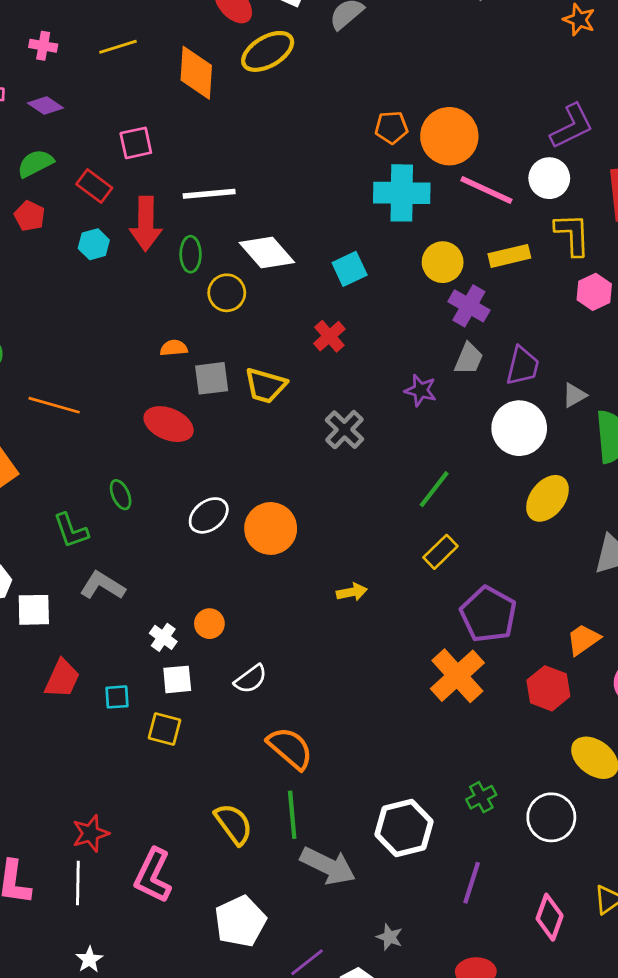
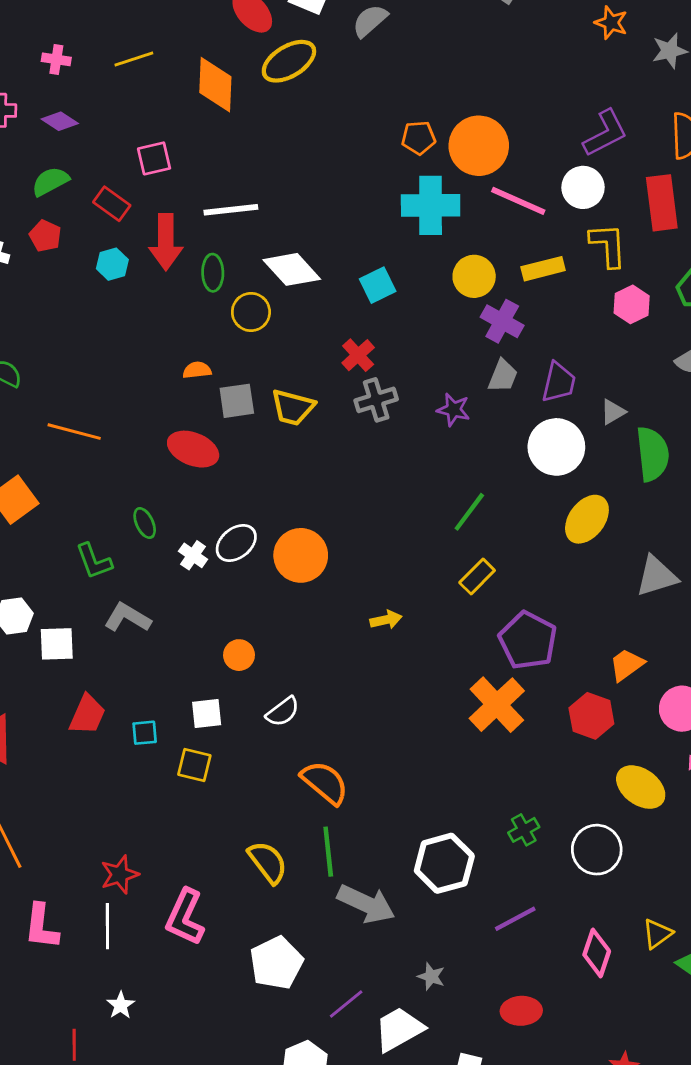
gray cross: (344, 430) -> (376, 400), moved, turned 30
white cross: (163, 637) -> (193, 555), moved
purple line: (472, 883) -> (515, 919), turned 45

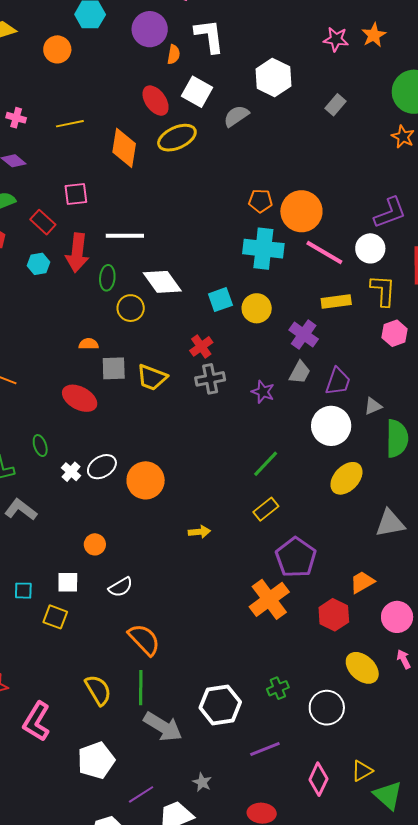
yellow circle: (474, 276) -> (257, 308), moved

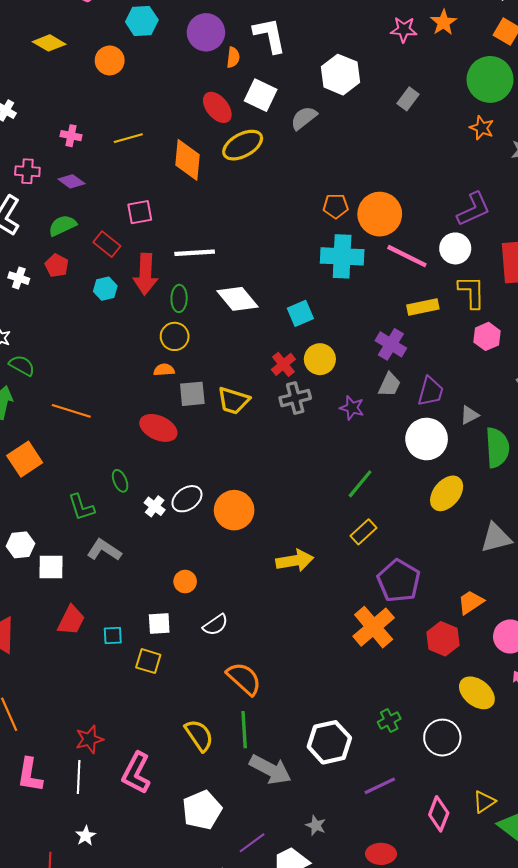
yellow circle: (131, 308) -> (175, 336), moved
yellow circle: (257, 308) -> (320, 359), moved
yellow arrow: (199, 532) -> (295, 561), size x1.6

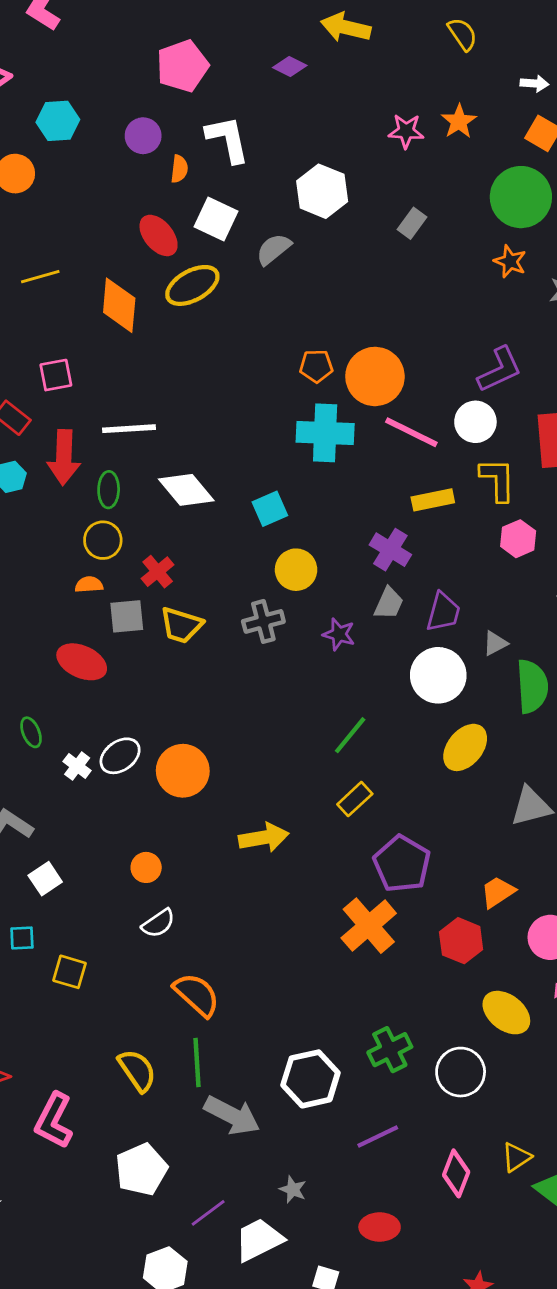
purple circle: (206, 32) -> (143, 136), size x0.7
red cross: (283, 364) -> (158, 572), moved
orange circle: (185, 582) -> (146, 867), moved
white square: (159, 624) -> (45, 879), moved, turned -30
green cross: (389, 720) -> (390, 1050), size x1.4

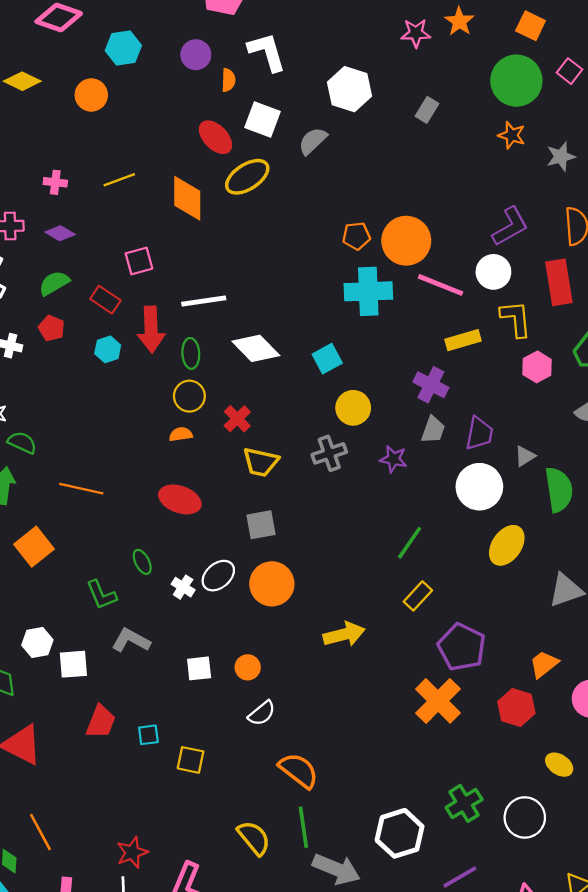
gray square: (127, 616) -> (261, 525), moved
white square: (45, 879) -> (199, 668), moved, turned 32
yellow ellipse: (506, 1013) -> (559, 765), size x0.7

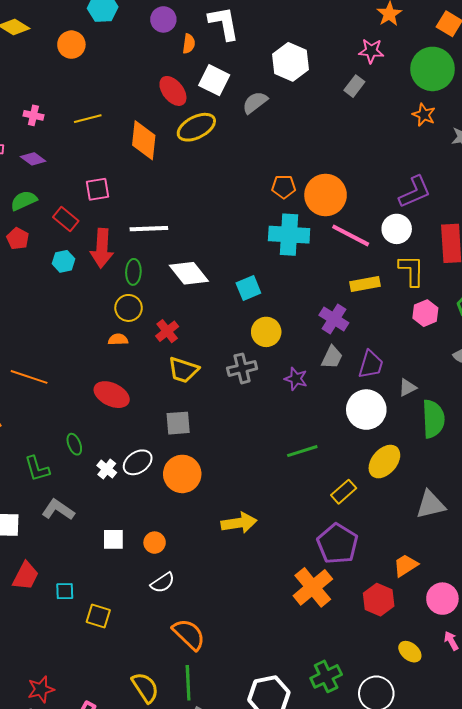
pink star: (416, 33) -> (371, 51), moved
green line: (410, 543) -> (302, 451), turned 32
yellow rectangle: (418, 596) -> (344, 492), moved

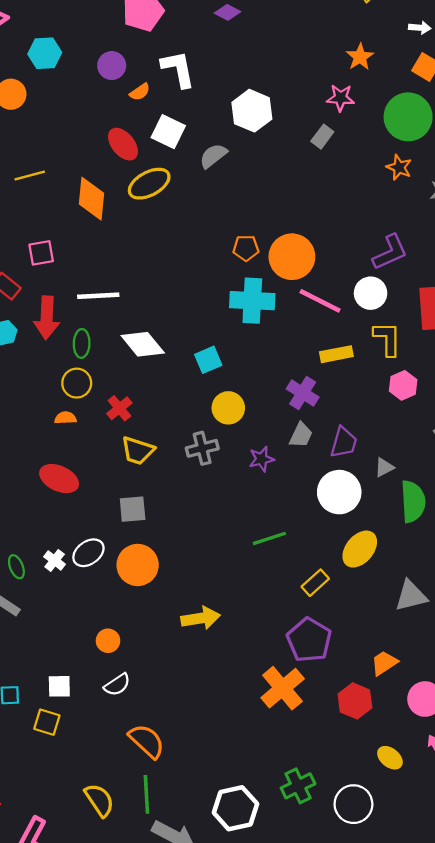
orange semicircle: (189, 44) -> (140, 92), turned 48
purple star: (296, 379) -> (261, 459), turned -30
green ellipse: (74, 444) -> (16, 567), moved
white square: (113, 539) -> (59, 686), moved

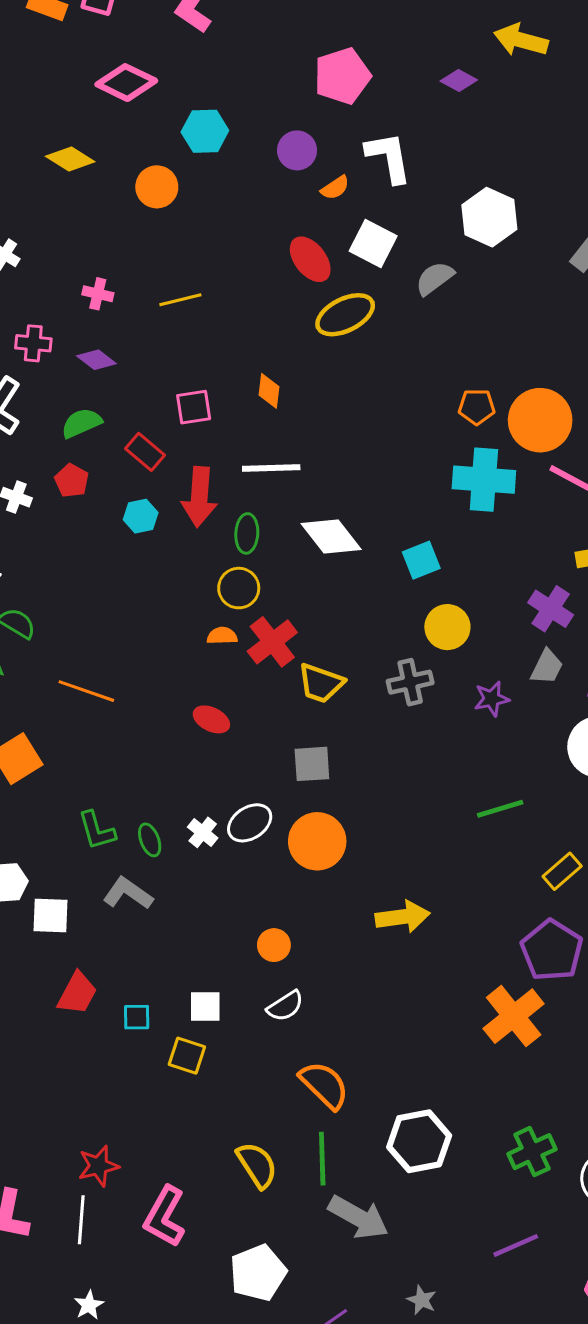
orange diamond: (91, 199) -> (269, 391), moved, size x0.6
red cross: (119, 408) -> (272, 642), moved, size x1.4
red ellipse: (59, 479) -> (211, 719), size x0.7
white hexagon: (235, 808) -> (419, 1141), moved

